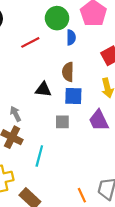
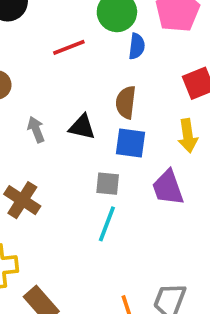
gray arrow: (16, 114) -> (36, 130), moved
cyan line: (39, 156) -> (107, 224), moved

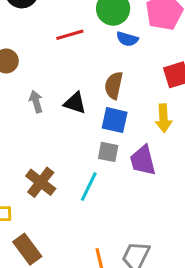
blue semicircle: (137, 46) -> (127, 39), turned 95
gray square: (108, 184) -> (108, 152), moved
brown cross: (22, 200) -> (41, 182), moved

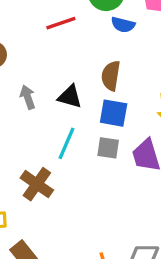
cyan line: (89, 187) -> (67, 143), moved

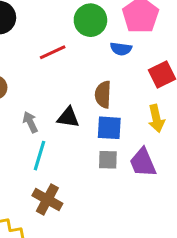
blue semicircle: (123, 25) -> (121, 49), moved
cyan line: (67, 143) -> (40, 156), moved

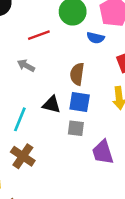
black triangle: (68, 117) -> (52, 105), moved
gray arrow: (30, 122) -> (26, 66), moved, turned -42
purple trapezoid: (143, 163) -> (103, 152), moved

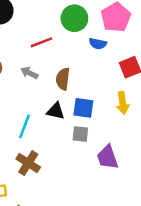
brown semicircle: (77, 74) -> (63, 79), moved

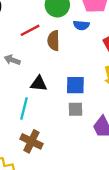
gray arrow: (29, 73) -> (12, 60), moved
brown semicircle: (63, 79) -> (54, 41), moved
black triangle: (56, 111) -> (39, 84), moved

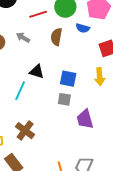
red line: (30, 30) -> (38, 14), moved
gray arrow: (12, 60) -> (23, 37), moved
brown cross: (31, 141) -> (25, 131), moved

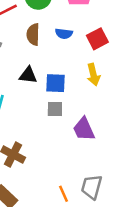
blue semicircle: (83, 28) -> (64, 34), moved
black triangle: (37, 72) -> (28, 75), moved

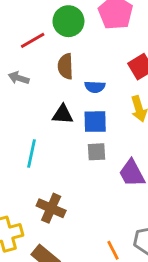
blue semicircle: (64, 34) -> (95, 87), moved

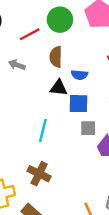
black triangle: (63, 114) -> (59, 88), moved
gray square: (97, 152) -> (88, 128), moved
cyan line: (31, 154) -> (43, 130), moved

